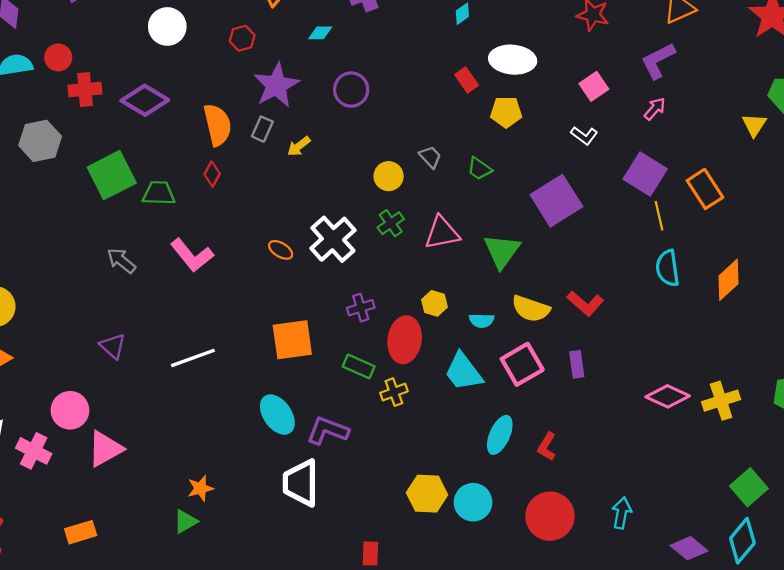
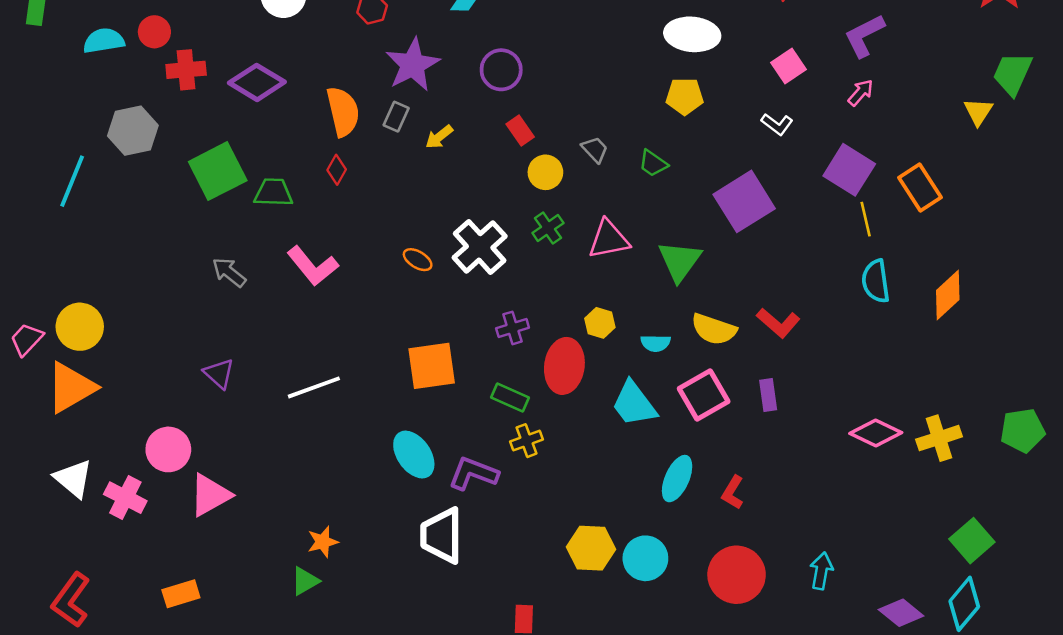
red rectangle: (467, 80) -> (520, 131), moved
yellow cross: (394, 392) -> (526, 441), moved

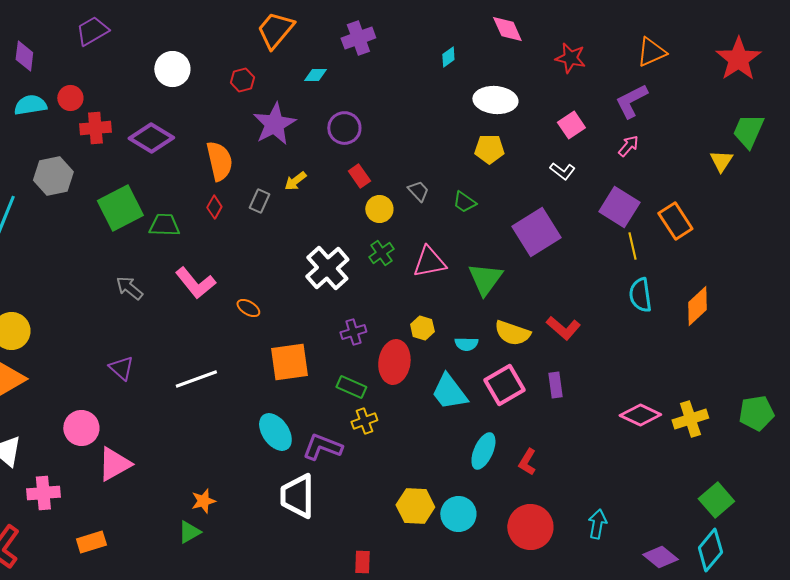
gray rectangle: (396, 117) -> (259, 201), moved
orange ellipse: (418, 260) -> (248, 308), moved
pink cross: (125, 498) -> (43, 493), moved, turned -32

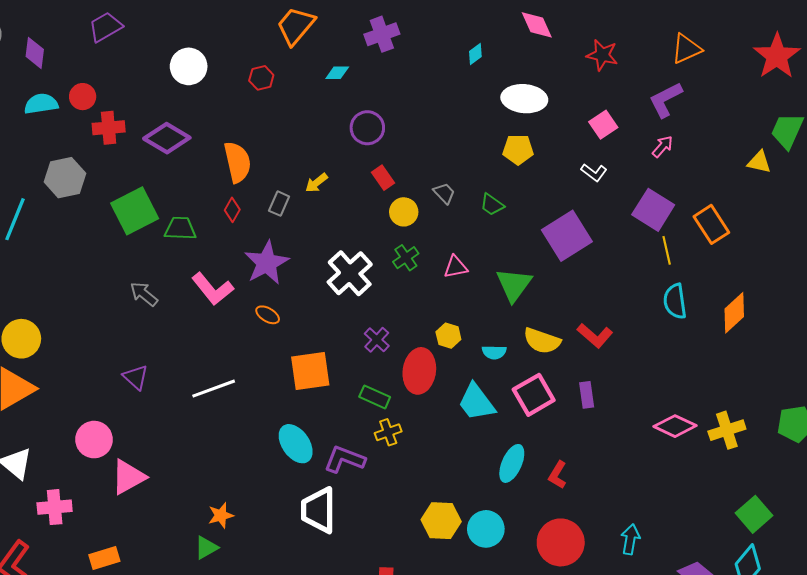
purple star: (274, 124) -> (267, 263), moved
yellow triangle: (721, 161) -> (759, 162), turned -50
pink triangle: (429, 262) -> (456, 267), size x0.7
purple cross: (353, 332) -> (377, 340), turned -30

